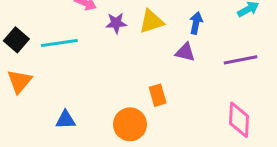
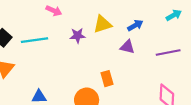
purple star: (116, 23) -> (78, 36), moved
blue arrow: (196, 23) -> (135, 25), turned 49

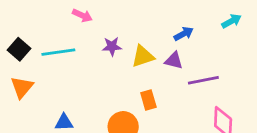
yellow triangle: (102, 24) -> (143, 56), moved
purple line: (168, 53) -> (203, 80), moved

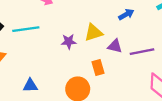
purple star: (112, 46) -> (69, 42), moved
purple triangle: (174, 61) -> (115, 46), moved

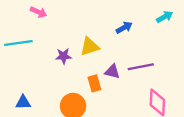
purple triangle: (115, 46) -> (112, 72), moved

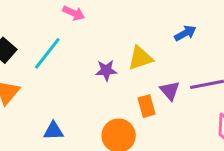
cyan line: (18, 43) -> (47, 53), turned -44
purple triangle: (112, 72) -> (170, 91), turned 35

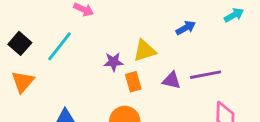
purple triangle: (170, 91) -> (172, 80), turned -36
orange rectangle: (147, 106) -> (133, 82), moved

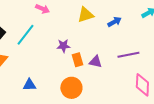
yellow triangle: (145, 51) -> (85, 15), moved
purple triangle: (172, 80) -> (95, 62), moved

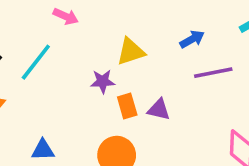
yellow triangle: (85, 15) -> (131, 52), moved
purple line: (128, 55) -> (213, 73), moved

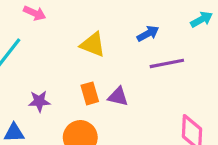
yellow triangle: (131, 52) -> (93, 45), turned 40
purple star: (103, 81) -> (39, 101), moved

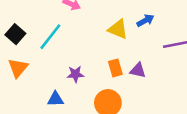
blue arrow: (148, 34) -> (145, 20), moved

